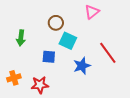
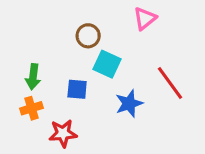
green arrow: (21, 38) -> (33, 77), moved
orange cross: (14, 78) -> (31, 108), moved

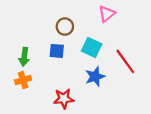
cyan square: (107, 64) -> (92, 47), moved
blue square: (77, 89) -> (57, 51), moved
red star: (63, 133) -> (64, 99), moved

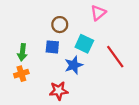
blue star: (95, 77) -> (74, 65), moved

